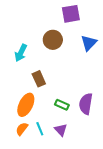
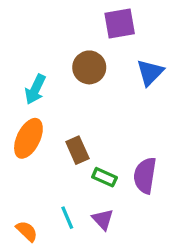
brown rectangle: (39, 79) -> (77, 150), moved
orange ellipse: (26, 105) -> (28, 138), moved
orange semicircle: (22, 129) -> (27, 231), moved, turned 96

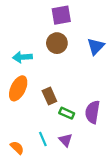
purple square: (120, 24) -> (61, 15), moved
cyan arrow: (35, 89) -> (22, 57), turned 60

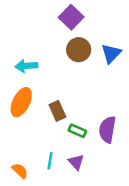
purple square: (61, 15) -> (71, 17), turned -36
brown circle: (57, 43) -> (79, 50), moved
cyan line: (43, 139) -> (50, 161), turned 32

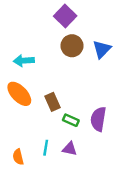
orange ellipse: (21, 102) -> (19, 94), turned -70
purple triangle: (76, 162) -> (70, 149), turned -35
orange semicircle: (20, 171) -> (18, 157), turned -147

